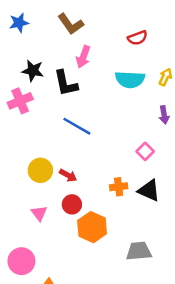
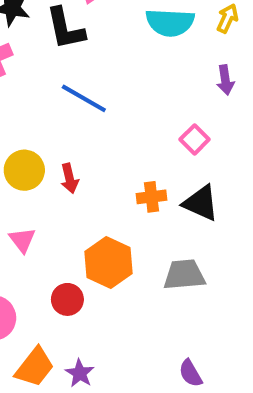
red arrow: (68, 175) -> (69, 178), turned 48
red circle: (72, 204) -> (67, 299), moved
gray trapezoid: (139, 251) -> (184, 275), moved

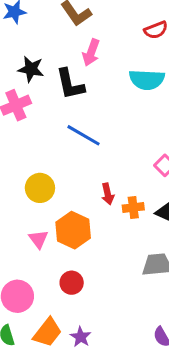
red arrow: (69, 178) -> (108, 194), moved
orange hexagon: (108, 262) -> (73, 230), moved

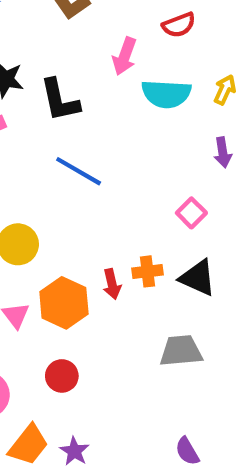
pink arrow: (91, 53) -> (125, 56), moved
red arrow: (108, 194) -> (112, 284), moved

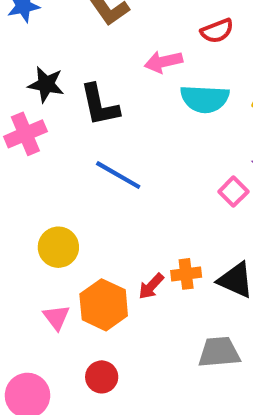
pink arrow: (125, 56) -> (163, 62), turned 57
pink square: (191, 213) -> (233, 192), moved
red arrow: (112, 284) -> (151, 286), turned 56

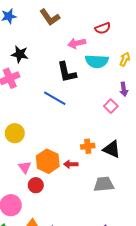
black L-shape: (100, 105) -> (67, 72), moved
yellow circle: (58, 247) -> (15, 133), moved
red arrow: (151, 286) -> (71, 164), moved, turned 48
red circle: (102, 377) -> (36, 185), moved

